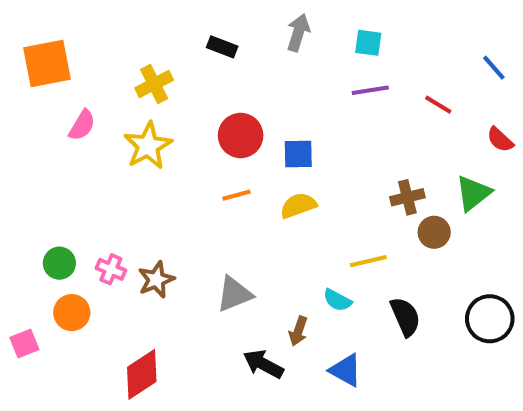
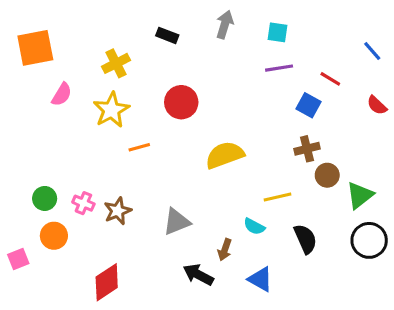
blue square: (298, 154) -> (309, 105), moved, turned 30
green triangle: (473, 193) -> (360, 195), moved
orange line: (236, 195) -> (139, 147), moved
yellow semicircle: (298, 206) -> (225, 155), size x1.4

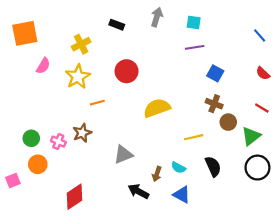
red line: (330, 79) -> (262, 108), moved
brown cross: (307, 149) -> (214, 104), turned 35
brown star: (118, 211) -> (82, 133), moved
cyan semicircle: (254, 226) -> (178, 168), moved

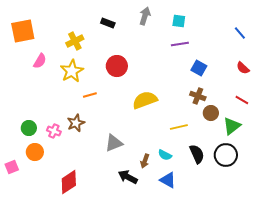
black circle: (257, 168) -> (226, 155), moved

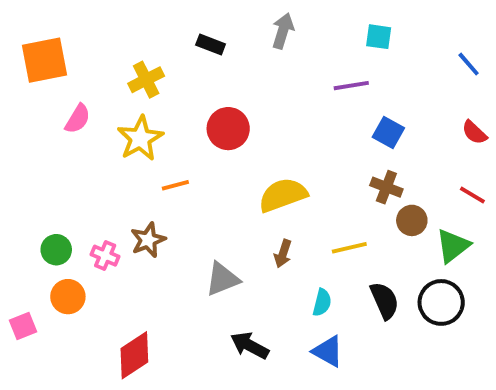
cyan square: (179, 21) -> (379, 37), moved
cyan semicircle: (165, 155) -> (322, 302), turned -104
brown arrow: (145, 161) -> (283, 254), moved

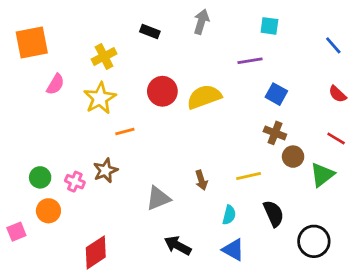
yellow semicircle: (283, 195) -> (204, 97), moved
brown arrow: (283, 254) -> (201, 180), turned -36
black circle: (441, 302) -> (314, 241), moved

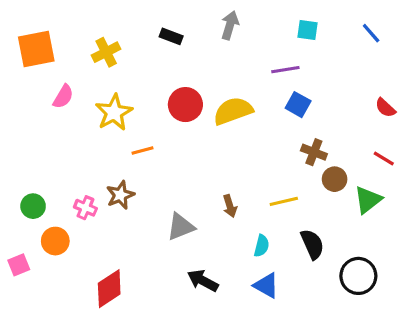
blue line: (333, 45) -> (371, 33), moved
yellow cross: (104, 57) -> (106, 52), moved
blue square: (276, 94) -> (298, 105), moved
green circle: (40, 177) -> (33, 206), moved

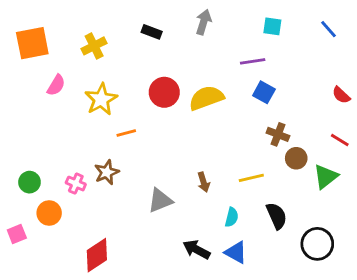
black arrow: (203, 281) -> (197, 250), moved

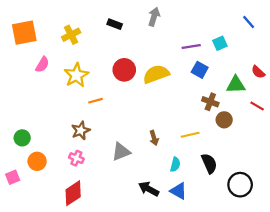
cyan square: (272, 26) -> (220, 43), moved, turned -32
green triangle: (326, 177) -> (236, 85), moved, turned 36
pink cross: (76, 184) -> (76, 158), moved

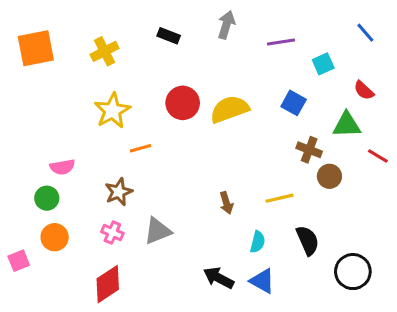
purple line: (191, 46) -> (281, 42), moved
pink semicircle: (42, 65) -> (62, 167), moved, turned 49
red semicircle: (258, 72) -> (364, 90), moved
green circle: (22, 138) -> (47, 198), moved
gray triangle: (121, 152) -> (158, 231), moved

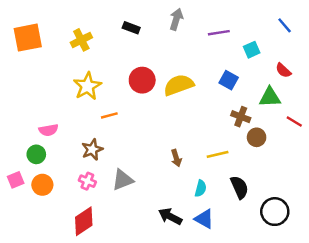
pink square: (19, 261) -> (16, 180), moved

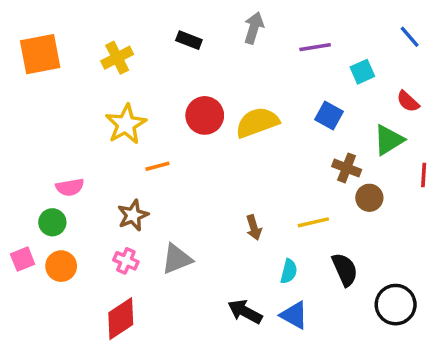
green triangle: (270, 97) -> (389, 140), turned -30
red line: (294, 122) -> (424, 175), turned 63

